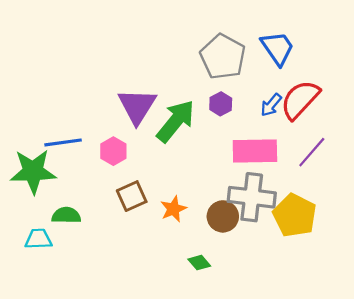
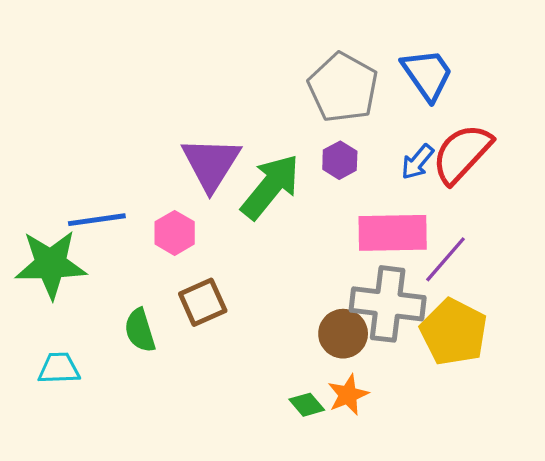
purple line: (312, 152) -> (445, 259), moved
orange star: (173, 209) -> (348, 395), moved
green semicircle: (66, 215) -> (140, 330), moved, turned -108

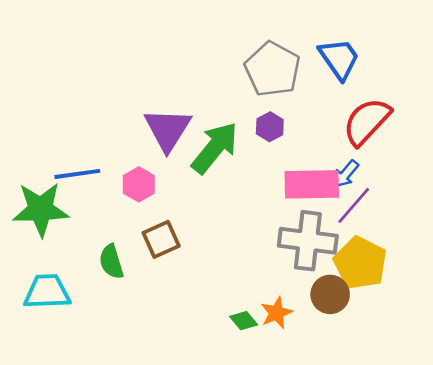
blue arrow: (417, 162) -> (346, 174), moved
brown circle: (343, 334) -> (330, 294), moved
cyan trapezoid: (59, 368) -> (47, 292), size x1.4

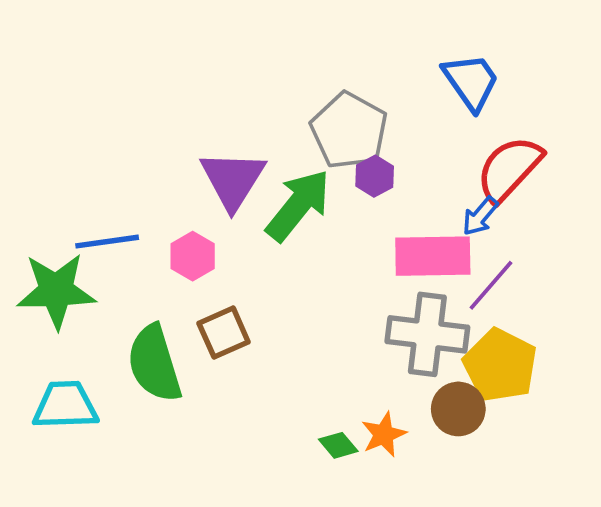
gray pentagon: (272, 69) -> (349, 131), moved
blue arrow: (346, 174) -> (480, 216), moved
green semicircle: (111, 262) -> (154, 363), size x1.6

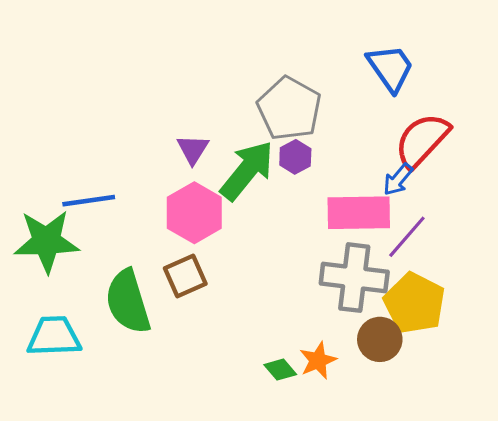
purple hexagon: (375, 176) -> (295, 157), moved
purple triangle: (233, 180) -> (193, 149), size x0.6
pink hexagon: (193, 256) -> (194, 213), moved, size x1.5

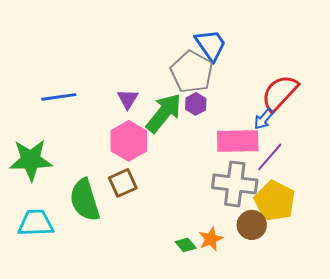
blue trapezoid: (390, 68) -> (211, 45), moved
blue line: (89, 201) -> (59, 97), moved

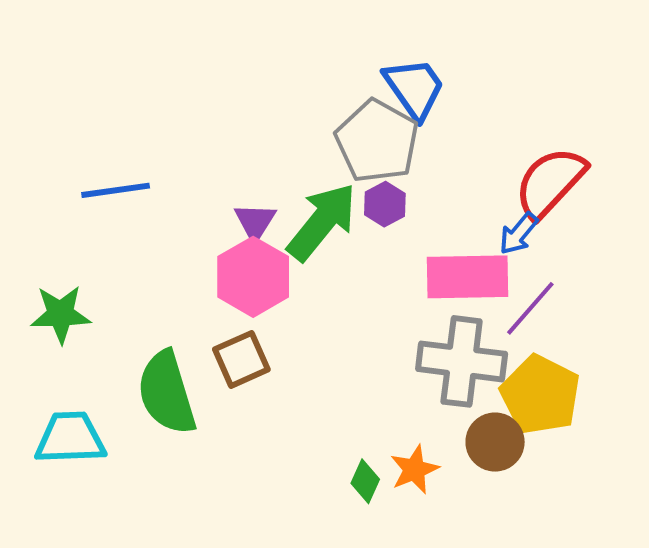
purple triangle: (128, 99) -> (255, 222), moved
green star: (31, 160) -> (60, 314), size x0.7
green diamond: (186, 245) -> (365, 481), turned 65

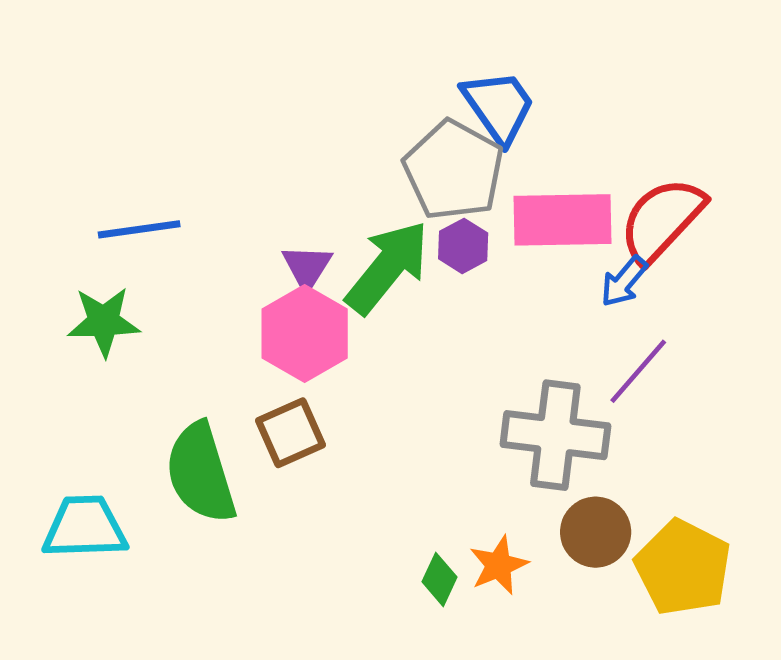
pink rectangle: (467, 277) -> (562, 220), moved
green star: (60, 314) -> (104, 322), moved
yellow pentagon: (540, 395) -> (683, 568), moved

